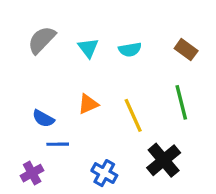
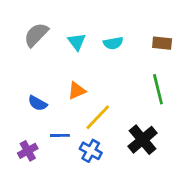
brown rectangle: (186, 50) -> (162, 43), turned -30
yellow line: (133, 115) -> (98, 117), moved, turned 68
blue line: (58, 144) -> (60, 135), moved

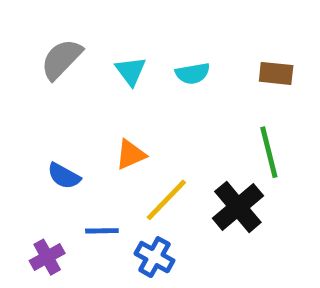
black cross: (143, 140) -> (238, 207), moved

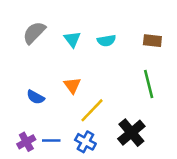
orange triangle: (131, 155) -> (72, 85), turned -42
black cross: (238, 207) -> (131, 133), moved
blue line: (102, 231) -> (51, 141), moved

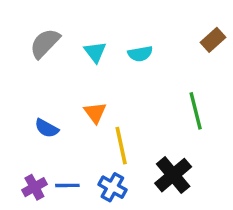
brown rectangle: (152, 41) -> (213, 40), moved, turned -48
yellow line: (92, 110) -> (121, 146), turned -56

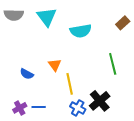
gray semicircle: (45, 43) -> (14, 15), moved, turned -132
cyan triangle: (95, 52) -> (47, 17), moved, size x1.5
cyan semicircle: (140, 54) -> (81, 31), size x1.5
blue cross: (112, 187) -> (78, 108), moved

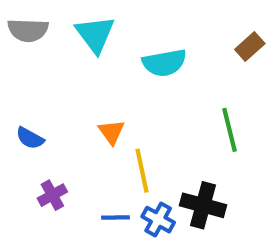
blue semicircle: (27, 74) -> (30, 138), moved
black cross: (100, 101) -> (203, 205), turned -35
blue line: (39, 107) -> (115, 217), moved
purple cross: (20, 108) -> (52, 195), moved

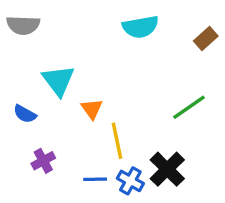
cyan triangle: (95, 34) -> (58, 80), moved
cyan semicircle: (164, 63) -> (140, 27), moved
green line: (229, 130) -> (189, 107), turned 69
black cross: (203, 205) -> (167, 169), turned 30

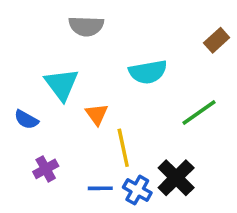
gray semicircle: (23, 25) -> (86, 26), moved
cyan semicircle: (140, 27) -> (148, 72), moved

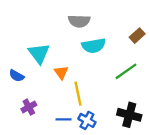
gray semicircle: (86, 26) -> (79, 21), moved
brown rectangle: (217, 40) -> (137, 36), moved
black cross: (176, 178) -> (129, 115), moved, turned -30

